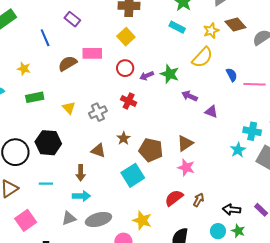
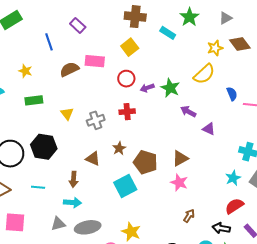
cyan rectangle: (177, 27) -> (168, 33), moved
red cross: (129, 101) -> (127, 112), turned -35
cyan star: (238, 150) -> (233, 178), moved
red semicircle: (174, 198) -> (234, 206), moved
pink square: (26, 220) -> (15, 222), turned 35

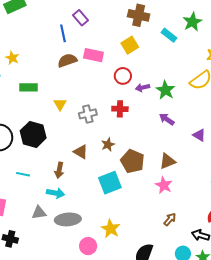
blue line: (49, 42) -> (63, 33), moved
yellow star: (25, 71) -> (12, 58), moved
purple arrow: (188, 111) -> (167, 119), moved

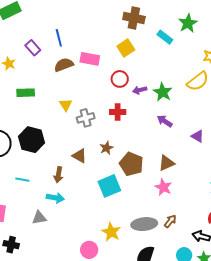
purple rectangle: (80, 18) -> (33, 48), moved
yellow triangle: (60, 104) -> (66, 105), moved
gray ellipse: (68, 219) -> (144, 224), moved

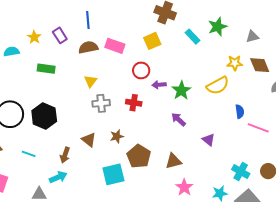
purple rectangle: (33, 48) -> (60, 35), moved
yellow triangle: (66, 105) -> (91, 81), moved
pink star: (163, 187) -> (184, 187), moved
cyan arrow: (55, 198) -> (58, 177), turned -42

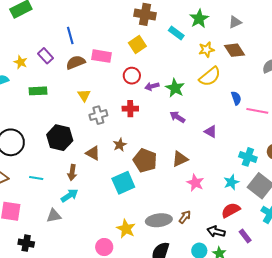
yellow star: (235, 63) -> (206, 50), moved
brown diamond: (260, 65) -> (234, 50), moved
black hexagon: (44, 116) -> (60, 138), moved

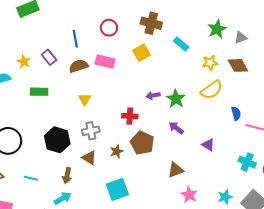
green star: (199, 19) -> (217, 29), moved
red circle: (132, 76) -> (109, 28), moved
gray cross: (98, 115) -> (91, 131), moved
cyan cross: (248, 157) -> (247, 162), moved
brown pentagon: (145, 160) -> (142, 143), moved

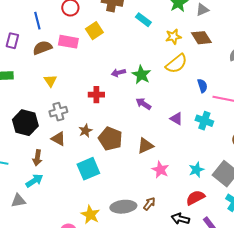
yellow square: (142, 53) -> (94, 31), moved
purple rectangle: (49, 57) -> (12, 41), turned 56
brown pentagon: (142, 143) -> (110, 139), moved
cyan cross: (247, 162) -> (204, 121), moved

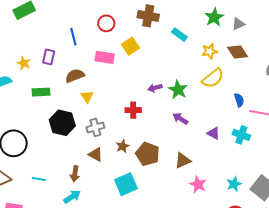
brown semicircle: (42, 48) -> (75, 76), moved
black hexagon: (25, 123) -> (62, 123), moved

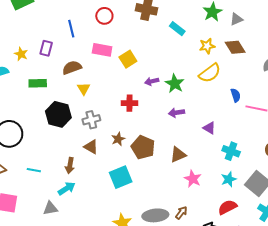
yellow square: (131, 46) -> (128, 59), moved
purple arrow: (180, 119) -> (176, 113), turned -42
cyan cross: (241, 135) -> (231, 151), moved

